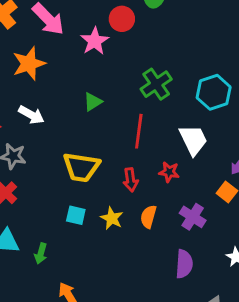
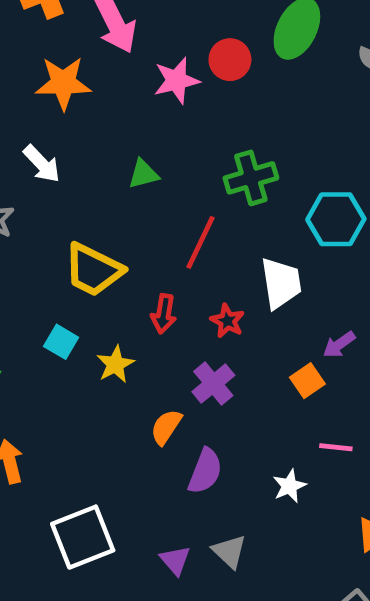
orange semicircle: (148, 217) -> (166, 427), moved
purple cross: (193, 217) -> (213, 384), moved

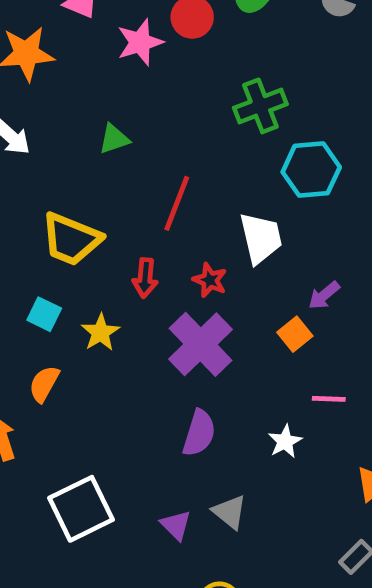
green cross: (251, 178) -> (260, 106), moved
purple cross: (213, 384) -> (201, 344), size x1.5
orange semicircle: (166, 427) -> (44, 384), moved

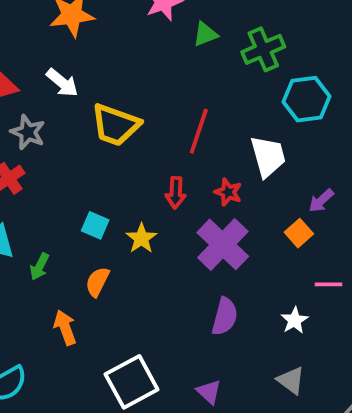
green triangle: (114, 139) -> (205, 34), moved
yellow trapezoid: (71, 239) -> (115, 125), moved
gray triangle: (230, 512) -> (291, 380), moved

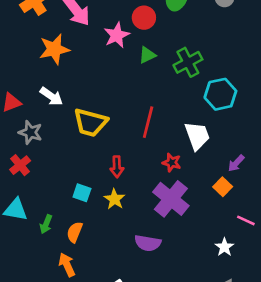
red arrow: (176, 193) -> (117, 167), moved
orange semicircle: (97, 282) -> (75, 232), moved
pink line: (329, 284) -> (246, 220), turned 30
purple semicircle: (225, 316) -> (148, 243), moved, turned 90

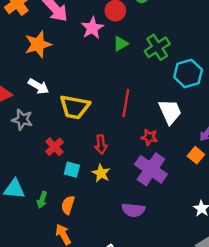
red cross: (20, 165) -> (55, 147), moved

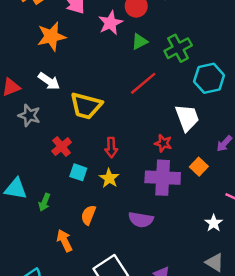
red line: (126, 103) -> (143, 83), moved, turned 36
orange square: (196, 155) -> (199, 167), moved
purple cross: (151, 169) -> (163, 178), turned -36
orange semicircle: (68, 205) -> (88, 215), moved

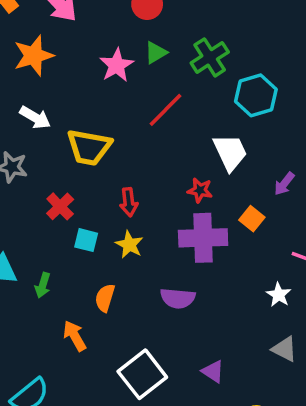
pink star: (110, 23) -> (117, 65), moved

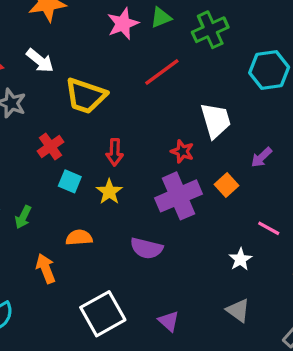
cyan hexagon: (256, 95) -> (269, 70), moved
purple cross: (203, 238) -> (178, 196), turned -30
orange semicircle: (105, 298) -> (79, 238), turned 60

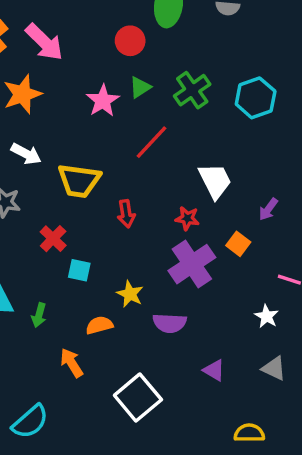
cyan hexagon: (269, 70) -> (256, 98), moved
red arrow: (115, 152) -> (126, 214), moved
yellow star: (109, 192) -> (130, 294), moved
purple triangle: (169, 321) -> (214, 370), moved

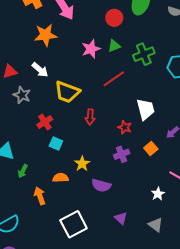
purple cross: (192, 264) -> (122, 154), size x0.6
green arrow: (39, 315) -> (23, 171), moved

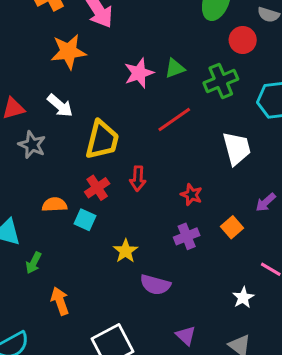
red circle: (114, 18) -> (243, 40), moved
yellow trapezoid: (67, 92) -> (102, 140), turned -96
white trapezoid: (145, 109) -> (237, 148), moved
red cross: (45, 122) -> (97, 188), moved
orange semicircle: (61, 178) -> (55, 205), moved

